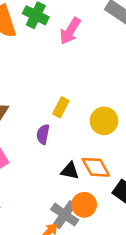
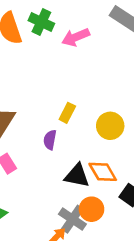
pink arrow: (70, 31) -> (76, 37), turned 36
black triangle: (70, 171) -> (77, 176), size x1.4

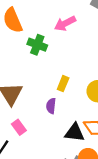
green cross: (41, 22) -> (37, 45), moved

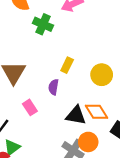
pink rectangle: (19, 127) -> (30, 107), moved

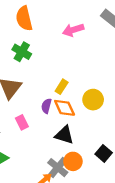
green cross: (43, 24) -> (22, 52), moved
orange diamond: (96, 112) -> (65, 108), moved

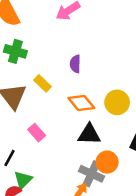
yellow rectangle: (62, 87) -> (43, 83), moved, turned -64
yellow circle: (93, 100) -> (117, 102), moved
purple semicircle: (46, 106) -> (75, 64), moved

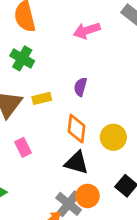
yellow rectangle: (43, 83) -> (42, 98), turned -72
orange diamond: (81, 103) -> (76, 129), turned 32

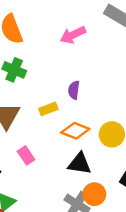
yellow rectangle: (42, 98) -> (48, 109), moved
orange diamond: (76, 129) -> (75, 131), turned -68

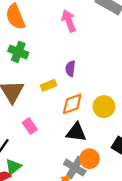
pink arrow: (73, 35) -> (69, 21), turned 95
orange diamond: (75, 131) -> (72, 104), turned -40

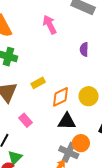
purple semicircle: (70, 69) -> (84, 49), moved

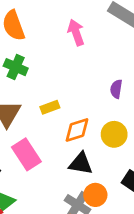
purple semicircle: (84, 49) -> (116, 89), moved
pink rectangle: (25, 120) -> (26, 154), size x1.6

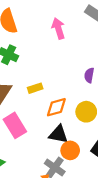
orange circle: (95, 195) -> (70, 150), moved

